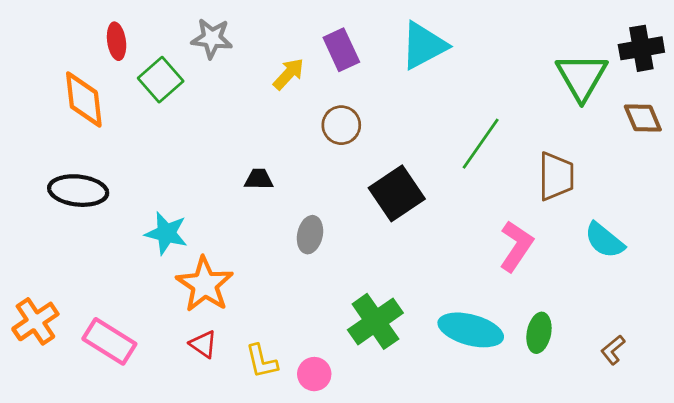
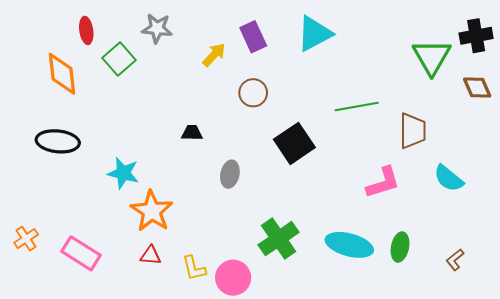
green line: (481, 144) -> (357, 107), turned 45
pink L-shape: (516, 246) -> (383, 183), turned 39
orange cross: (35, 321) -> (26, 239), size x0.7
red triangle: (203, 344) -> (151, 255), turned -30
pink circle: (314, 374) -> (233, 278), size x1.4

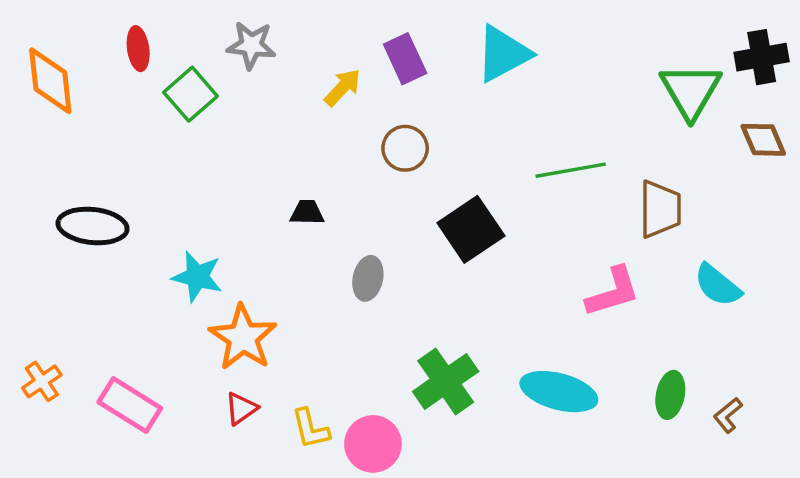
orange diamond: (62, 74) -> (50, 81), moved
green ellipse: (400, 247) -> (670, 395), moved
red triangle: (151, 255) -> (241, 408), turned -40

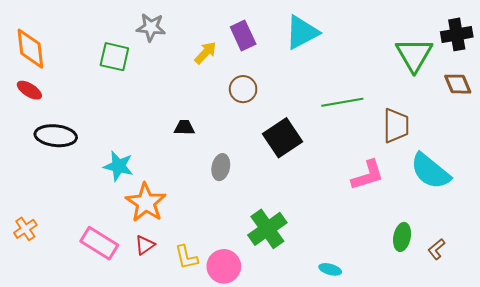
red ellipse: (138, 49) -> (29, 90), moved, turned -50
green square: (191, 94) -> (114, 57), turned -36
cyan semicircle: (718, 285) -> (430, 171), size x1.4
cyan ellipse: (559, 392) -> (330, 269), moved, size x0.5
pink rectangle: (130, 405) -> (99, 243), moved

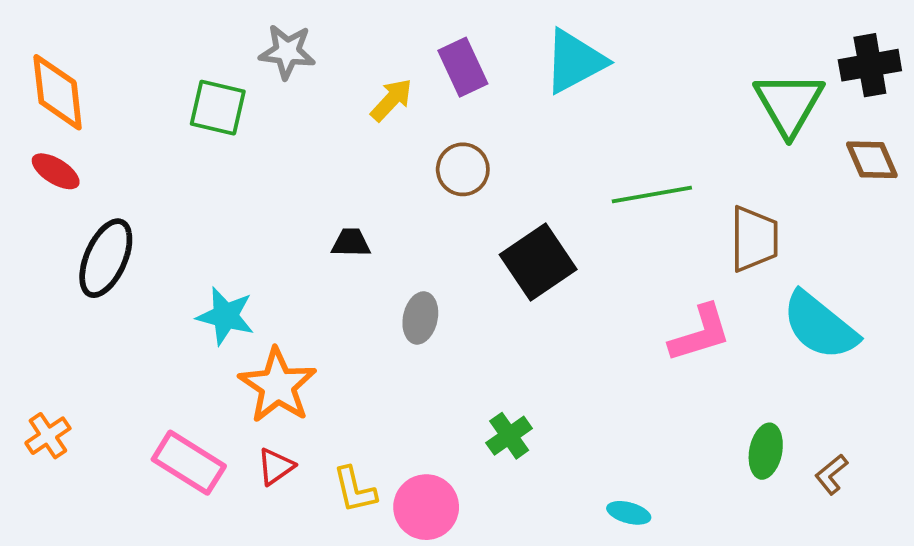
black ellipse: (56, 136) -> (106, 258), turned -72
green cross: (267, 229) -> (509, 436), size x0.6

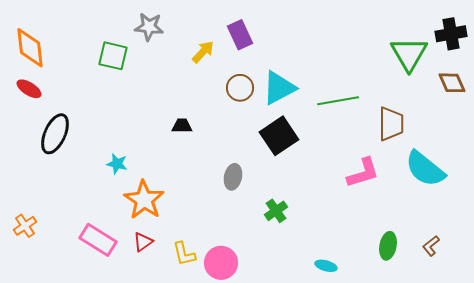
cyan triangle: (575, 61) -> (279, 88), moved
cyan star: (225, 316) -> (117, 164), size x0.7
gray ellipse: (420, 318) -> (233, 177), moved
green cross: (509, 436) -> (276, 211), moved
green ellipse: (766, 451) -> (388, 246), moved

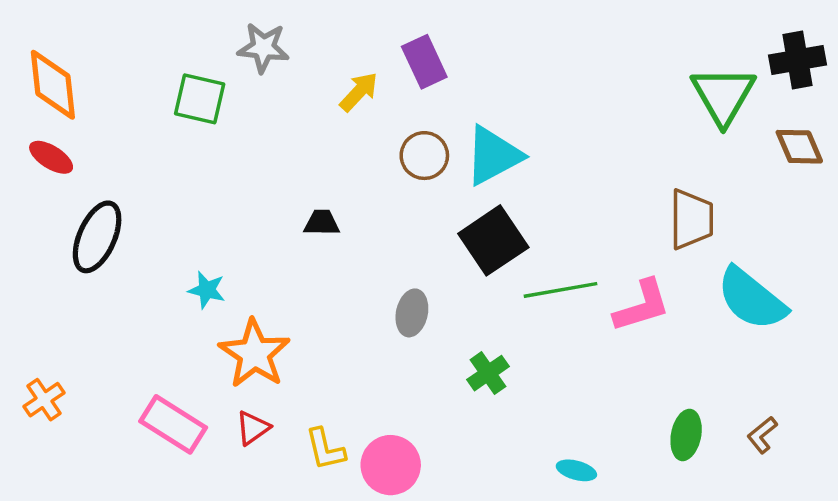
green line: (338, 101) -> (561, 290), moved

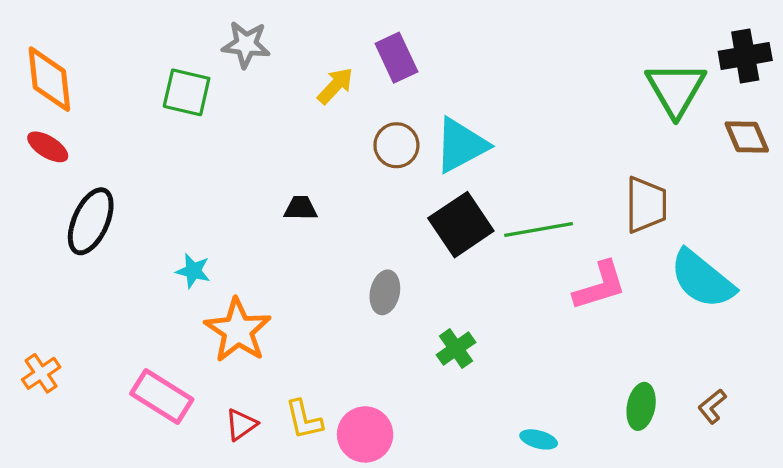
green line: (561, 290) -> (539, 230), moved
red triangle: (253, 428) -> (241, 425), moved

